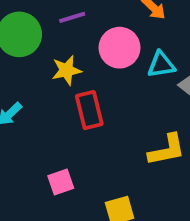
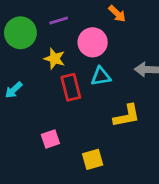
cyan triangle: (161, 65) -> (101, 76), moved
yellow star: (67, 70) -> (54, 59), turned 30

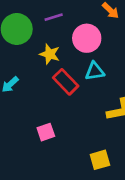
red rectangle: (71, 87) -> (66, 82), turned -30
yellow square: (93, 159) -> (100, 160), moved

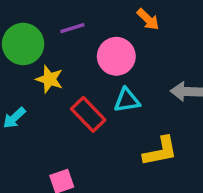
yellow star: (50, 54) -> (49, 79), moved

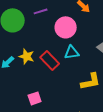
yellow star: (49, 79) -> (27, 56), moved

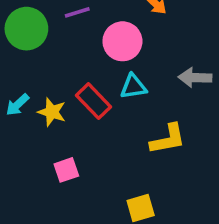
yellow star: (27, 56) -> (52, 112), moved

